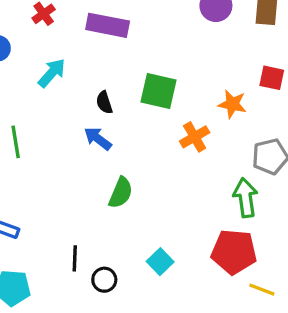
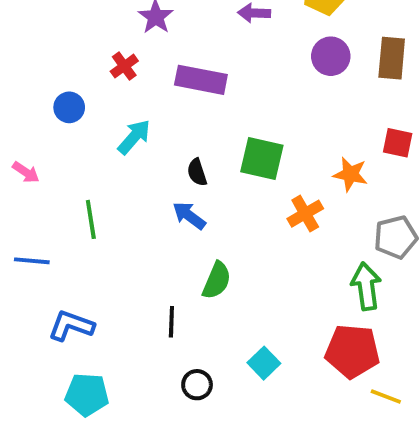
black line: (75, 258) -> (171, 322), moved

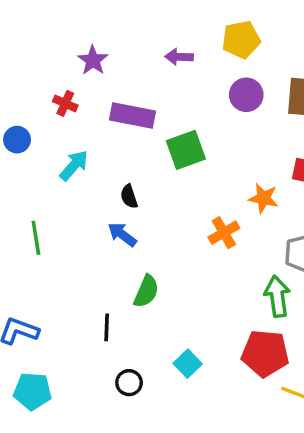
red cross: (124, 66) -> (65, 103), turned -30
green square: (262, 159) -> (186, 150), moved, turned -33

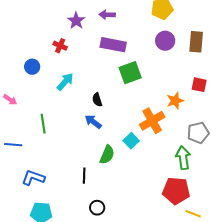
purple arrow: (179, 57) -> (107, 15), moved
purple rectangle: (132, 115) -> (113, 45), moved
orange star: (263, 198) -> (175, 101), turned -30
orange cross: (224, 233) -> (152, 121), size x1.4
cyan square: (188, 364) -> (131, 141), moved

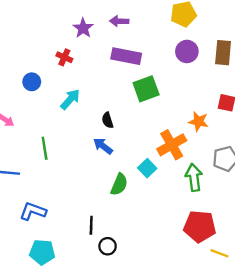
orange star: (175, 101) -> (199, 121), turned 30
green arrow: (183, 158) -> (194, 177), moved
black line: (84, 176) -> (91, 225), moved

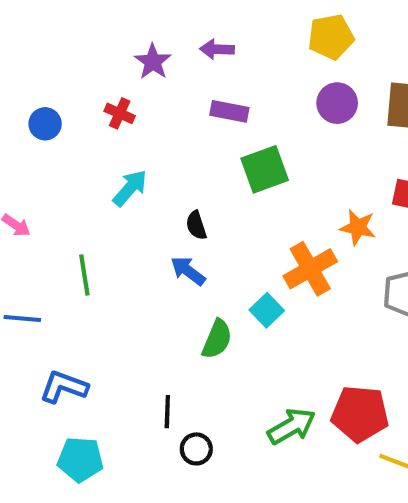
purple rectangle: (126, 56) -> (229, 111), size x0.7
blue circle: (32, 82) -> (45, 124), moved
green arrow: (194, 177) -> (292, 426), moved, turned 68

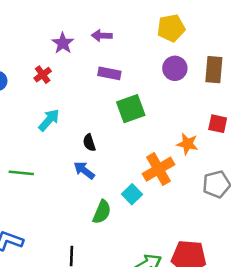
red cross: (120, 113) -> (43, 75), turned 30
green line: (84, 275) -> (21, 173), turned -75

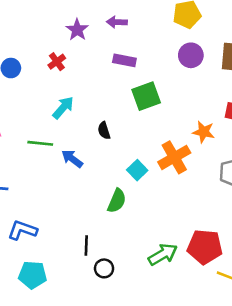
blue arrow: (84, 170) -> (72, 159), moved
green line: (21, 173) -> (40, 143), moved
cyan square: (132, 194) -> (137, 170), moved

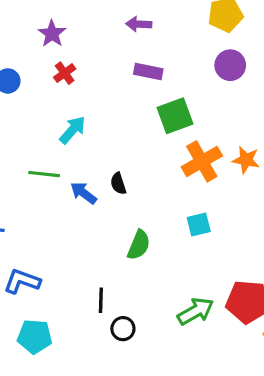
purple star: (77, 30) -> (52, 34), moved
black semicircle: (104, 131) -> (118, 184), moved
orange cross: (174, 157) -> (202, 161), moved
cyan square: (137, 170) -> (199, 225), moved, turned 30

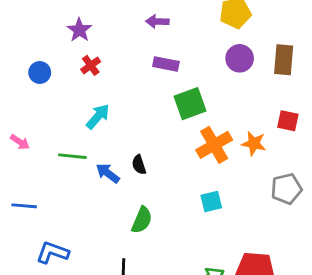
green semicircle: (139, 245) -> (142, 220), moved

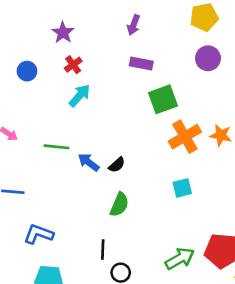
purple arrow: (157, 21) -> (134, 25), turned -72
cyan arrow: (98, 116) -> (80, 95), moved
black semicircle: (139, 165) -> (117, 165), moved, turned -114

